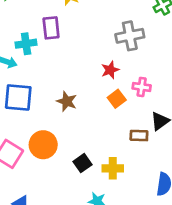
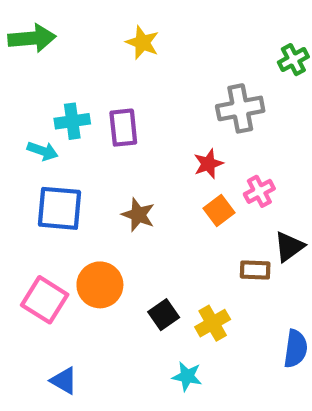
purple rectangle: (51, 28) -> (123, 128), moved
pink cross: (142, 87) -> (259, 191), turned -36
yellow cross: (113, 168) -> (213, 323), turned -30

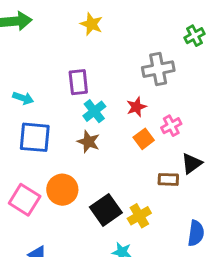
cyan cross: (72, 121) -> (94, 111), moved, turned -30
black square: (164, 315) -> (106, 210), size x1.5

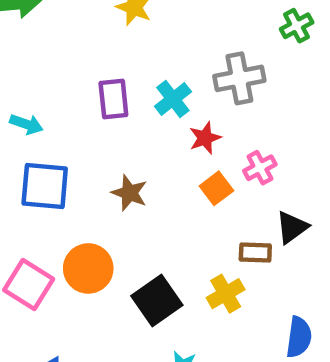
cyan cross: (94, 111) -> (173, 99), moved
yellow cross: (139, 216) -> (226, 294), moved

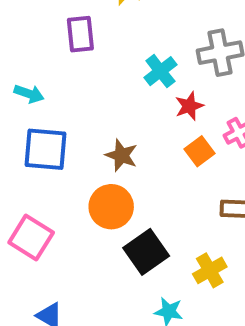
purple rectangle: (113, 99) -> (80, 34), moved
orange circle: (88, 268) -> (111, 207), moved
yellow cross: (226, 294) -> (210, 270), moved

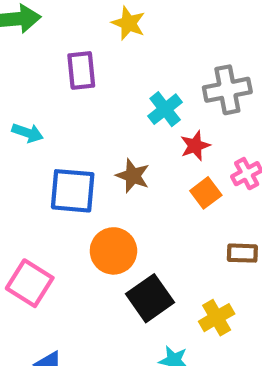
blue square: (45, 149) -> (73, 191), moved
brown star: (121, 155) -> (133, 176), moved

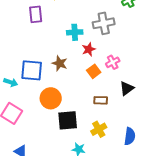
cyan cross: (165, 109) -> (75, 32), turned 35
cyan arrow: (28, 133) -> (11, 82), moved
brown rectangle: (242, 253) -> (101, 100), moved
black square: (150, 298) -> (68, 120), turned 30

